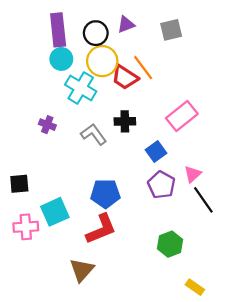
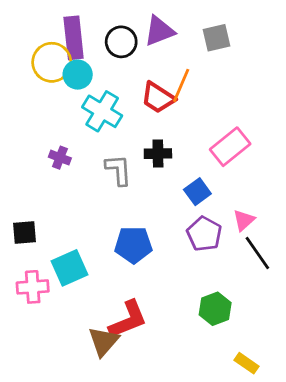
purple triangle: (126, 25) -> (159, 31), size x1.4
yellow circle: (102, 61) -> (52, 62), moved
orange line: (143, 68) -> (181, 85), turned 60
gray L-shape: (94, 134) -> (118, 170), turned 32
red L-shape: (101, 229) -> (128, 320), moved

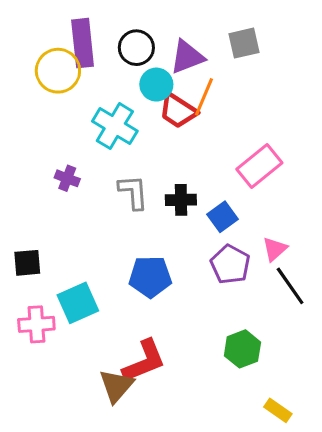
purple triangle: (159, 31) -> (187, 57), moved
cyan circle: (78, 75) -> (156, 85), moved
black cross: (158, 154) -> (181, 200), moved

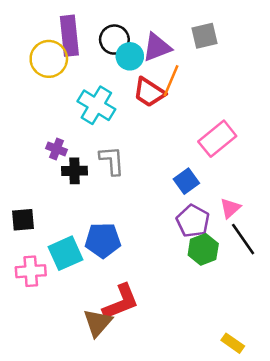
cyan circle: (156, 85) -> (130, 56), moved
black cross: (181, 200) -> (75, 171), moved
blue pentagon: (150, 277) -> (103, 240), moved
green hexagon: (242, 349) -> (203, 249), moved

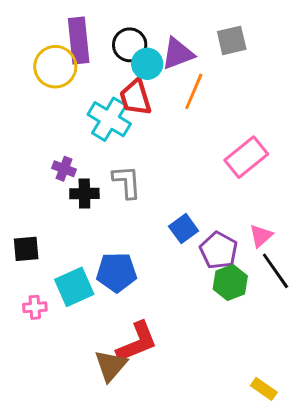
red trapezoid: (149, 92) -> (135, 97), moved, turned 40
blue square: (186, 181) -> (184, 229), moved
pink cross: (31, 271) -> (35, 307), size x0.7

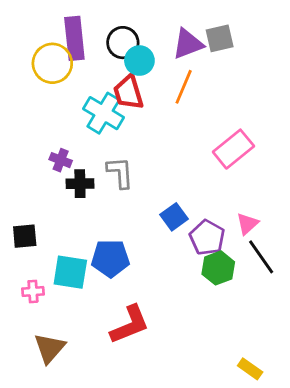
purple triangle: (178, 54) -> (188, 44), moved
cyan square: (74, 287) -> (70, 272), turned 33
brown triangle: (111, 366) -> (50, 348), moved

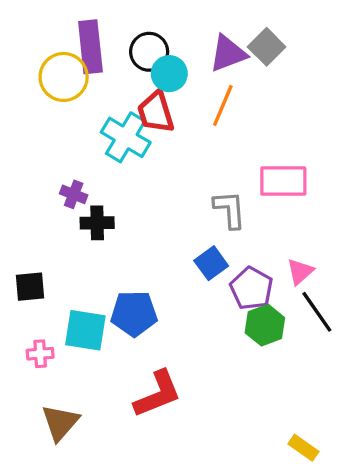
gray square: (220, 38) -> (267, 47), turned -32
pink rectangle: (233, 149) -> (283, 181), turned 39
gray L-shape: (120, 173) -> (230, 209), moved

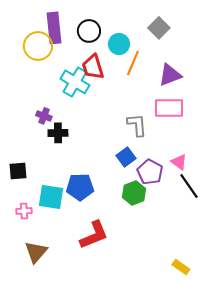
purple triangle: (228, 53) -> (170, 75), moved
cyan circle: (169, 74) -> (119, 44), moved
pink triangle: (300, 272) -> (179, 162), turned -42
green hexagon: (265, 325) -> (134, 193), moved

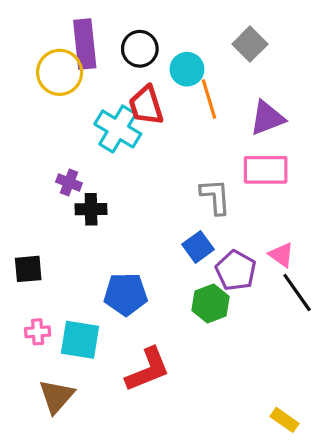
orange line: (133, 63) -> (209, 99), turned -40
cyan square: (51, 197) -> (80, 340), moved

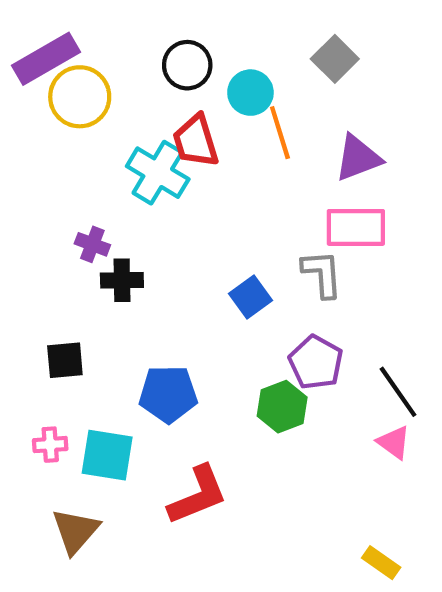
purple rectangle: (85, 44) -> (46, 59), moved, turned 66
gray L-shape: (215, 197) -> (322, 274), moved
blue square: (198, 247) -> (250, 297), moved
pink triangle: (281, 255) -> (394, 442), moved
black square: (28, 269) -> (65, 360), moved

